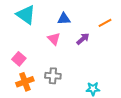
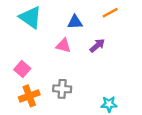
orange line: (105, 23) -> (110, 13), moved
pink triangle: (54, 39) -> (63, 46), turned -32

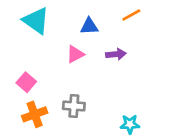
pink triangle: (63, 46) -> (75, 54), turned -42
purple arrow: (97, 46) -> (116, 54), turned 35

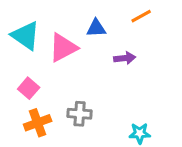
cyan triangle: (36, 21) -> (26, 36), moved
pink triangle: (75, 54) -> (63, 48), moved, size x1.5

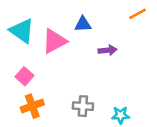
orange line: (141, 16) -> (137, 14), moved
gray cross: (80, 114) -> (83, 106), moved

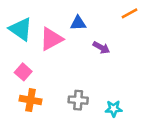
purple arrow: (108, 50) -> (101, 48), turned 35
orange cross: (32, 106) -> (31, 100), turned 30

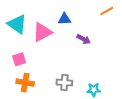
pink square: (23, 72) -> (19, 59), turned 32

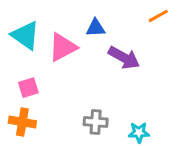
purple arrow: (84, 39) -> (124, 58), size x1.5
orange cross: (25, 83) -> (22, 122), moved

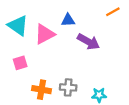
orange cross: (22, 122) -> (41, 90), moved

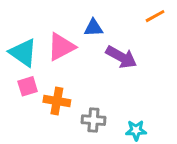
cyan triangle: (18, 26) -> (23, 53), moved
orange cross: (41, 90) -> (57, 101), moved

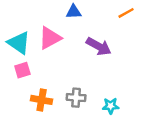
blue triangle: (93, 28) -> (74, 12), moved
orange cross: (57, 101) -> (42, 100), moved

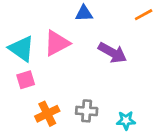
orange cross: (42, 100) -> (47, 114), turned -36

